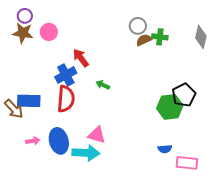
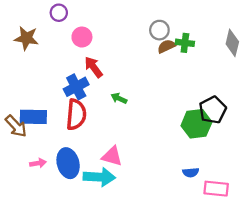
purple circle: (25, 16) -> (59, 13), moved
pink circle: (49, 32) -> (82, 37), moved

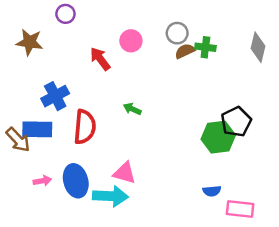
pink circle: (82, 37) -> (131, 41), moved
red arrow: (94, 67) -> (100, 59), moved
blue cross: (76, 87) -> (55, 96), moved

